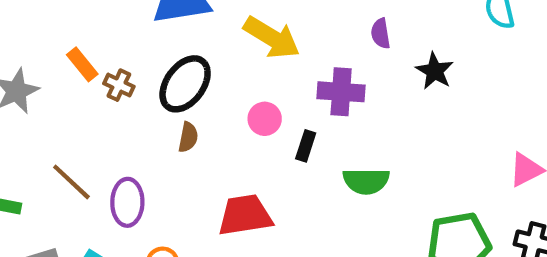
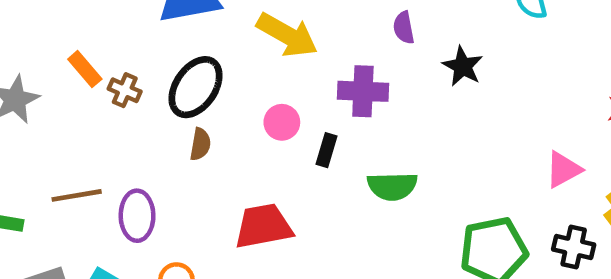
brown line: (71, 182) -> (77, 195), turned -51

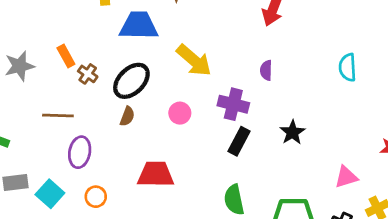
black star: (463, 66) -> (292, 132), moved
black rectangle: (327, 150) -> (239, 141), moved, size x1.4
green semicircle: (392, 186) -> (234, 200), moved, turned 68
brown line: (77, 195) -> (58, 115), moved

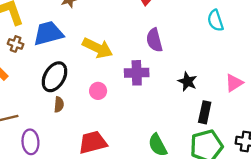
purple semicircle: (266, 70) -> (154, 40), size x1.5
brown cross: (88, 74) -> (16, 44), moved
black rectangle: (239, 141) -> (205, 112), moved
pink triangle: (346, 177) -> (234, 83), moved

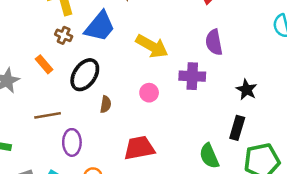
blue trapezoid: (48, 33) -> (100, 26), turned 140
black ellipse: (55, 77) -> (85, 75), moved
black rectangle: (205, 112) -> (237, 128), moved

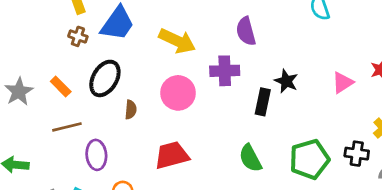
orange rectangle: (44, 64) -> (61, 87), moved
pink circle: (149, 93) -> (178, 93), size x1.6
black rectangle: (237, 128) -> (263, 102), moved

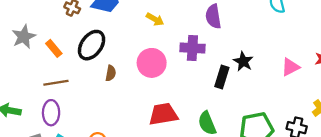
yellow arrow: (177, 41) -> (155, 19), size x0.6
gray star: (19, 92) -> (24, 37), moved
purple ellipse: (96, 155) -> (51, 113), moved
red trapezoid: (172, 155) -> (163, 114), moved

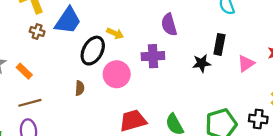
black ellipse: (92, 45) -> (93, 51), moved
black star: (243, 61) -> (202, 63), turned -30
black rectangle: (222, 77) -> (219, 44), moved

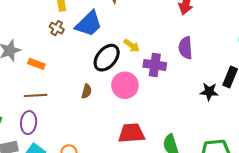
purple cross: (153, 56) -> (155, 65), moved
orange rectangle: (24, 71) -> (36, 64), turned -35

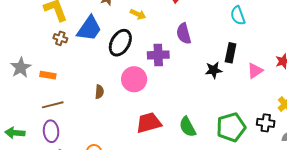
yellow arrow: (132, 46) -> (138, 14), moved
black ellipse: (107, 58) -> (120, 43), moved

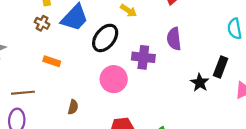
black star: (214, 70) -> (200, 83), turned 30
orange rectangle: (48, 75) -> (52, 61), moved
brown semicircle: (99, 92) -> (73, 107), moved

